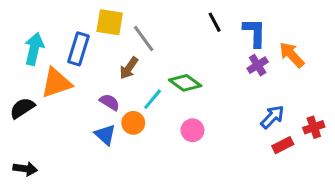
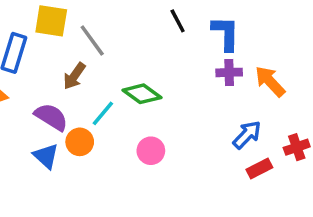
orange arrow: (292, 55) -> (270, 81), moved
purple cross: (258, 65) -> (229, 72), turned 30
purple semicircle: (110, 102) -> (51, 117), size x1.4

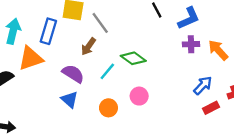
blue L-shape: (226, 33) -> (189, 18), turned 65
orange circle: (80, 142) -> (108, 108), moved

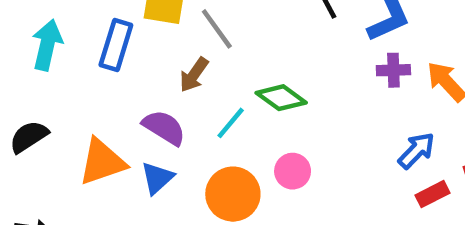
orange triangle: (31, 58) -> (102, 162), moved
blue triangle: (70, 100) -> (157, 178), turned 36
orange circle: (108, 108) -> (233, 194), size x1.5

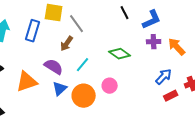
green diamond: (281, 98) -> (120, 54), moved
blue triangle: (157, 178) -> (60, 89), moved

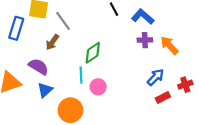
blue L-shape: (152, 20) -> (143, 17), turned -115
green diamond: (120, 54) -> (93, 53), moved, turned -70
cyan line: (83, 65) -> (81, 75), moved, turned -42
orange circle: (84, 96) -> (70, 110), moved

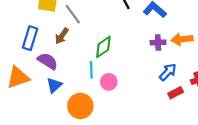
blue rectangle: (16, 28) -> (30, 38), moved
purple cross: (145, 40) -> (158, 43), moved
orange arrow: (169, 45) -> (182, 39), turned -54

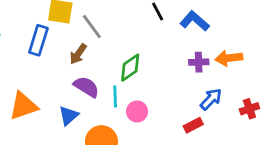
blue rectangle: (30, 38) -> (38, 40), moved
purple semicircle: (48, 61) -> (86, 87), moved
red rectangle: (176, 93) -> (193, 125), moved

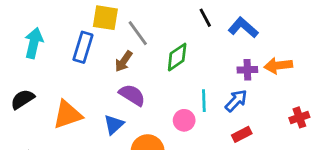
green diamond: (130, 68) -> (177, 57), moved
cyan line: (115, 96) -> (204, 101), moved
blue arrow: (211, 99) -> (236, 101), moved

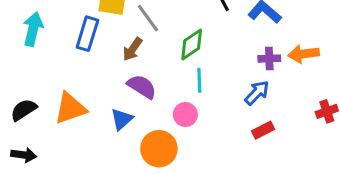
black semicircle: (22, 99) -> (24, 110), moved
cyan line: (204, 101) -> (199, 80), moved
pink circle: (184, 120) -> (185, 114), moved

